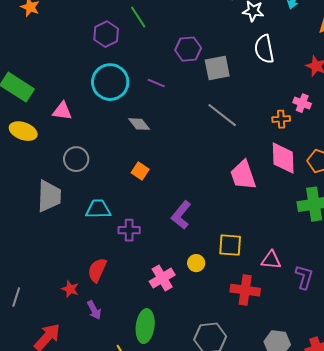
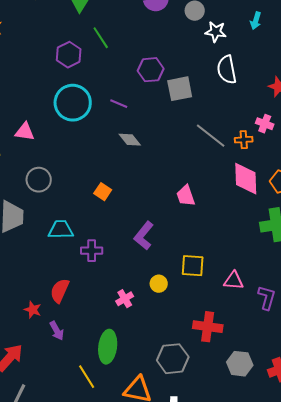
gray line: (222, 115) -> (211, 136), moved
gray diamond: (139, 124) -> (130, 140), moved
pink trapezoid: (243, 175) -> (186, 196), moved, size x0.7
pink cross: (162, 278) -> (125, 299), size x0.7
red cross: (245, 290) -> (208, 327), moved

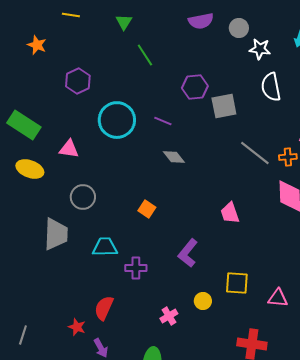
purple hexagon: (69, 55) -> (78, 81), moved

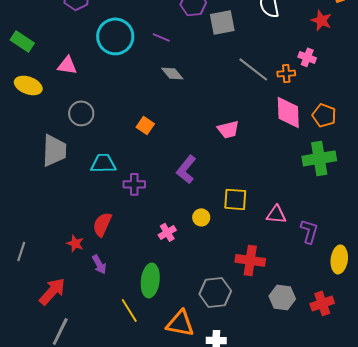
green rectangle: (24, 125) -> (22, 41), size x0.7
pink trapezoid: (230, 213) -> (228, 129), turned -85

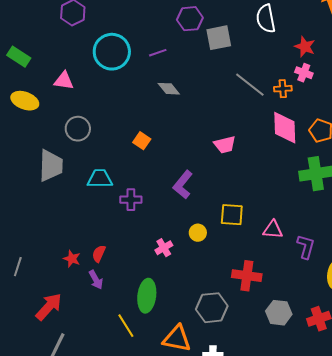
red star: (321, 20) -> (305, 47), moved
purple line: (161, 37) -> (158, 53), turned -42
red semicircle: (102, 224) -> (99, 254), moved, size x0.7

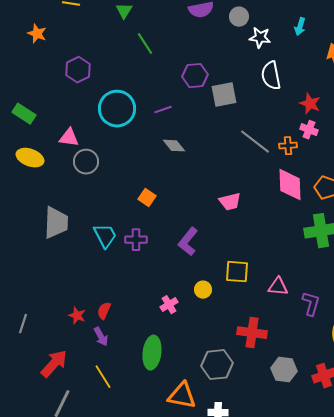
gray circle: (78, 129) -> (86, 162), moved
cyan trapezoid: (100, 179) -> (105, 236), turned 64
purple cross: (131, 200) -> (136, 240), moved
yellow line: (126, 326) -> (103, 377), moved

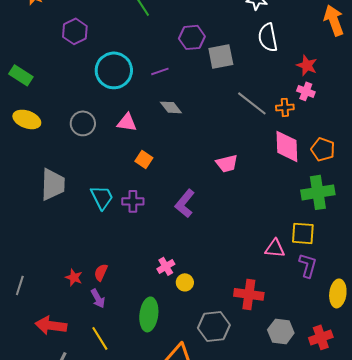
pink triangle: (69, 138) -> (127, 122), moved
yellow square: (237, 272) -> (303, 233), moved
yellow circle: (203, 290) -> (185, 282), moved
red arrow: (54, 364) -> (51, 325), turned -124

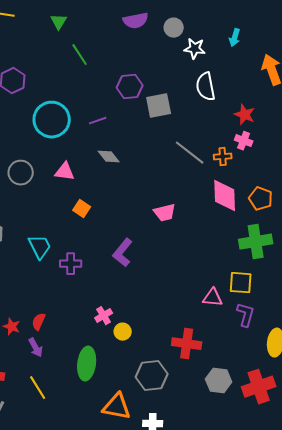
purple cross: (133, 201) -> (71, 264), moved
red cross: (321, 337) -> (259, 387), size x1.4

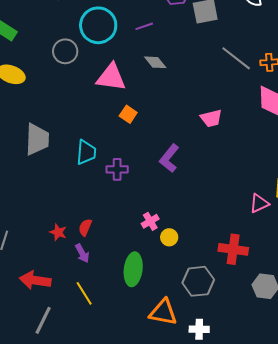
pink triangle: (65, 172) -> (111, 77), size x1.5
gray circle: (21, 173) -> (65, 51), moved
cyan trapezoid: (40, 247) -> (86, 152), turned 32
pink triangle: (213, 298) -> (259, 203), turned -30

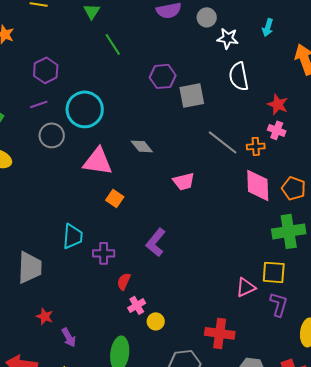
purple line: (144, 26) -> (39, 104), moved
pink trapezoid: (211, 118) -> (184, 181), moved
gray trapezoid: (37, 139) -> (30, 267), moved
red semicircle: (85, 227) -> (124, 281), moved

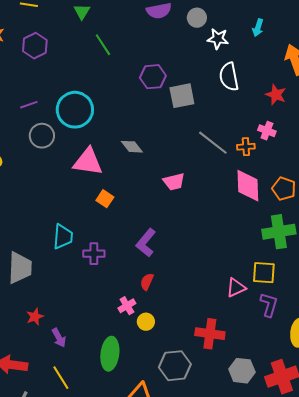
purple hexagon: (46, 70) -> (35, 46), moved
red star: (278, 104) -> (276, 95), moved
red semicircle: (124, 281) -> (147, 282), moved
red star: (45, 316) -> (35, 317), turned 30

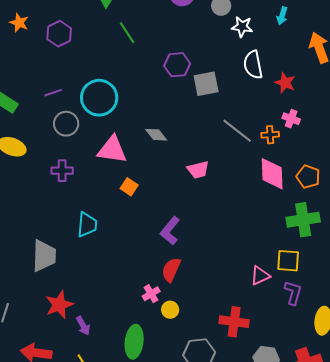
red star: (276, 95) -> (285, 83), moved
purple cross: (94, 254) -> (62, 171), moved
red semicircle: (147, 282) -> (171, 270), size x1.4
red star: (35, 317) -> (59, 305), size x1.6

